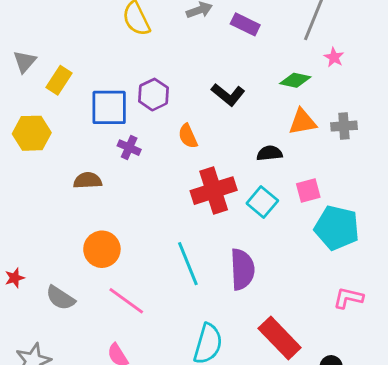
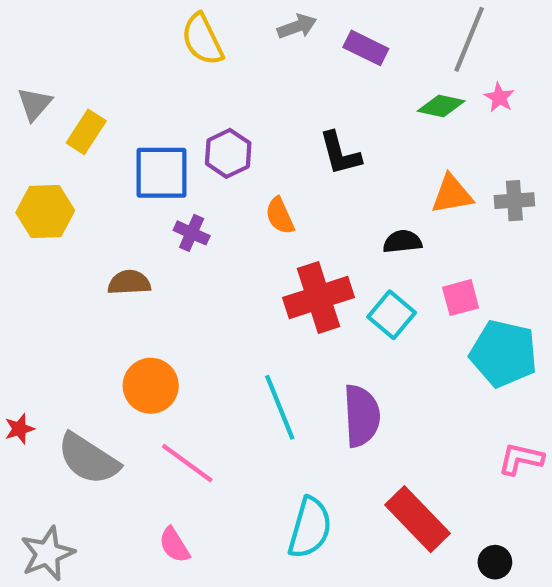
green diamond: (295, 80) -> (441, 106), moved
black L-shape: (228, 95) -> (340, 153), turned 36
gray semicircle: (60, 298) -> (88, 459), size x1.4

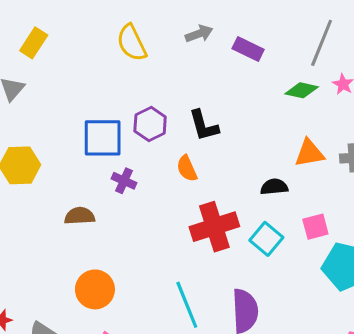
yellow rectangle: (86, 132) -> (34, 43), moved
black L-shape: (340, 153) -> (204, 126), moved

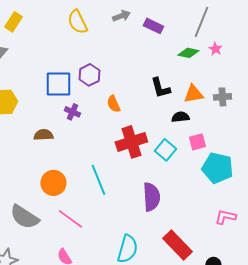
black L-shape: (204, 126) -> (160, 88), moved
black semicircle: (274, 187) -> (180, 117), moved
cyan line: (187, 305) -> (98, 180), moved

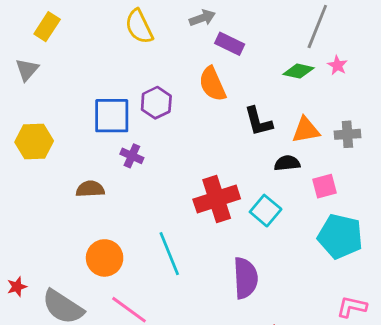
purple rectangle: (153, 26) -> (230, 44), moved
orange semicircle: (113, 104) -> (212, 84), moved, size x1.4
pink square: (197, 142) -> (324, 186), moved

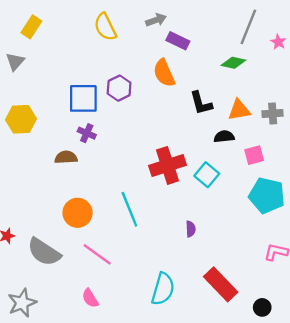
pink star: (337, 65) -> (278, 42), moved
purple cross: (132, 156) -> (87, 133), moved
purple semicircle: (245, 278) -> (191, 229), size x0.5

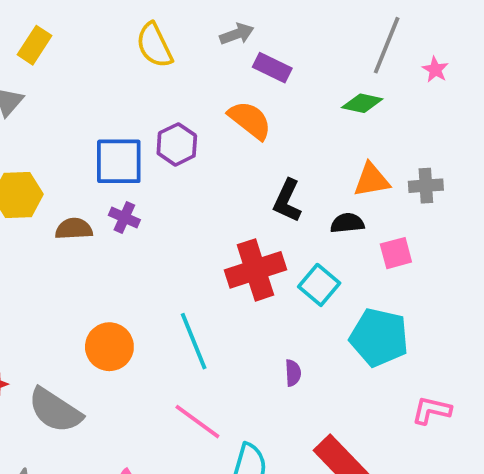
orange semicircle: (164, 73) -> (250, 120), turned 152
black L-shape: (201, 103) -> (287, 201), moved, turned 40
brown semicircle: (66, 157) -> (74, 229), moved
cyan pentagon: (267, 195) -> (379, 337), moved
pink line: (97, 254) -> (197, 422), moved

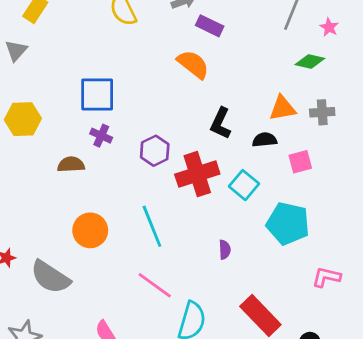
green diamond: (362, 103) -> (310, 61), moved
purple hexagon: (177, 144) -> (155, 151), moved
brown semicircle: (74, 229) -> (71, 164), moved

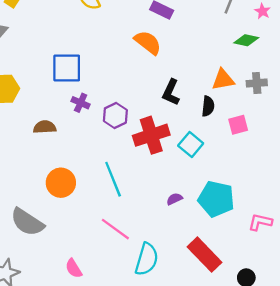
purple cross: (101, 136) -> (81, 103), moved
black semicircle: (265, 140) -> (208, 106), turned 102
cyan pentagon: (288, 223) -> (216, 199), moved
purple semicircle: (225, 250) -> (174, 199), turned -112

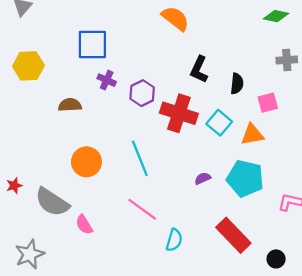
orange triangle: (223, 80) -> (252, 135), moved
red cross: (151, 135) -> (179, 113), turned 36
cyan semicircle: (147, 259) -> (174, 240), size x0.7
pink semicircle: (74, 268) -> (84, 225), moved

